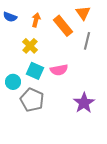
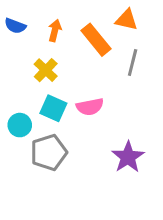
orange triangle: (83, 13) -> (126, 20), turned -42
gray pentagon: (32, 100) -> (49, 152), turned 30

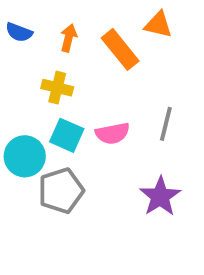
gray line: (133, 63) -> (166, 124), moved
yellow cross: (46, 70) -> (57, 88), turned -30
cyan circle: (20, 125) -> (25, 156), size x1.4

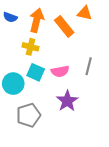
orange arrow: (69, 38) -> (37, 20), size x1.6
gray pentagon: (61, 191) -> (28, 115), moved
purple star: (160, 196) -> (67, 101), moved

